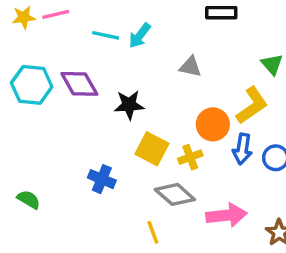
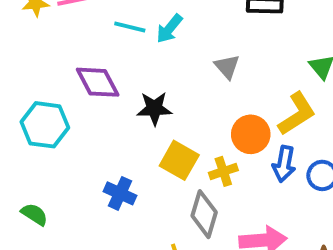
gray triangle: (190, 67) -> (227, 67), turned 35
cyan hexagon: (32, 85) -> (45, 125), moved
gray diamond: (175, 194) -> (204, 214), turned 63

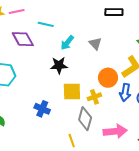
cyan arrow: (169, 29) -> (67, 43), moved
purple diamond: (98, 82) -> (23, 39), moved
yellow square: (179, 160) -> (72, 91), turned -30

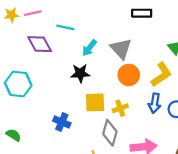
gray triangle: (95, 44) -> (121, 49), size x1.5
orange circle: (108, 78) -> (129, 75), moved

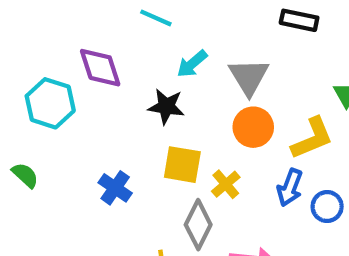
purple diamond: (40, 44) -> (100, 68), moved
yellow cross: (120, 108) -> (226, 184), turned -32
green semicircle: (13, 135) -> (25, 175), moved

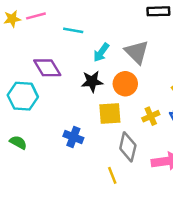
orange circle: (253, 127) -> (125, 84), moved
yellow cross: (226, 184) -> (151, 116), moved, turned 30

